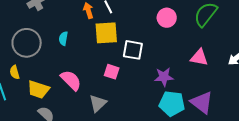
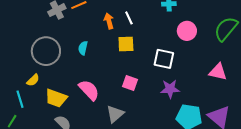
yellow square: (106, 33) -> (126, 44), size x0.7
white square: (133, 50) -> (164, 59), moved
yellow semicircle: (15, 72) -> (33, 80), turned -120
purple star: (164, 77) -> (170, 89), moved

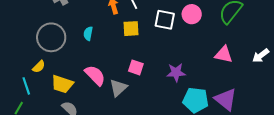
white square: (164, 59) -> (165, 20), moved
gray triangle: (115, 114) -> (118, 88), moved

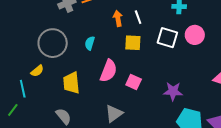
pink semicircle: (95, 75) -> (108, 71), moved, turned 60
yellow trapezoid: (62, 84) -> (71, 83), moved, turned 60
gray triangle: (118, 88) -> (114, 113), moved

